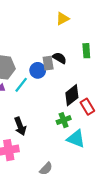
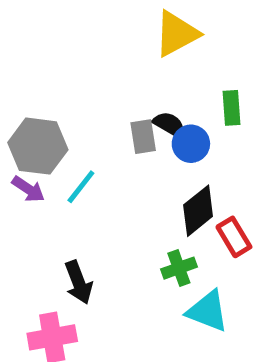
yellow triangle: (63, 19) -> (177, 34), size x1.5
blue circle: (38, 70) -> (191, 144), moved

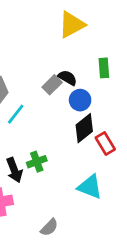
gray rectangle: (143, 137) -> (52, 85), turned 54
blue circle: (191, 144) -> (80, 100), moved
green cross: (179, 268) -> (37, 162), moved

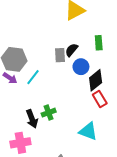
black semicircle: (67, 78) -> (72, 50), turned -80
gray rectangle: (52, 85) -> (60, 55), turned -48
black diamond: (84, 128) -> (96, 80), moved

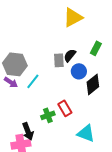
green rectangle: (99, 43) -> (96, 48), turned 32
red rectangle: (100, 99) -> (65, 108), moved
black arrow: (32, 119) -> (28, 131), moved

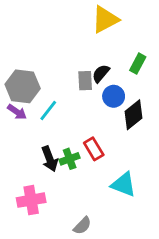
black arrow: (28, 131) -> (50, 159), moved

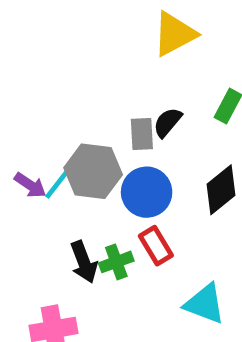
gray hexagon: (23, 86) -> (93, 171), moved
blue circle: (114, 96) -> (147, 192), moved, size x1.4
cyan line: (48, 110) -> (58, 183), moved

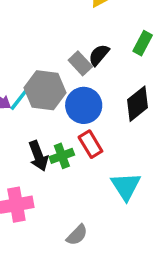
gray rectangle: (142, 134) -> (80, 63), turned -40
cyan triangle: (205, 304) -> (126, 186), turned 36

